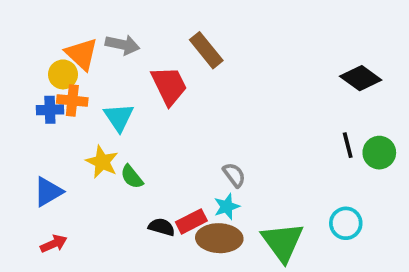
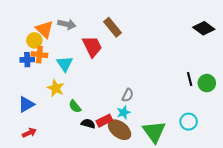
black diamond: (361, 78) -> (204, 28), moved
gray semicircle: (234, 175) -> (128, 95), turned 64
green semicircle: (132, 177) -> (75, 106), moved
brown ellipse: (219, 238) -> (120, 130), turned 35

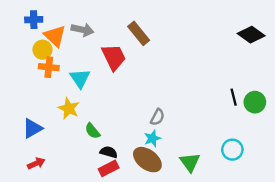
blue cross: (27, 60) -> (34, 20), moved
red rectangle: (104, 121) -> (109, 168), moved
green triangle: (154, 132) -> (190, 162), size x0.7

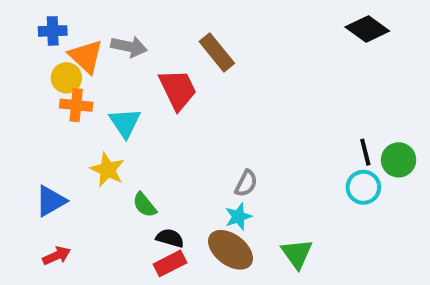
black diamond: (251, 35) -> (367, 29), moved
cyan circle: (232, 150) -> (363, 187), moved

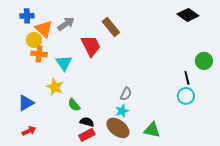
gray arrow: (129, 47) -> (66, 24), turned -48
green circle: (399, 160) -> (204, 61), moved
green triangle: (297, 254) -> (152, 130), turned -42

